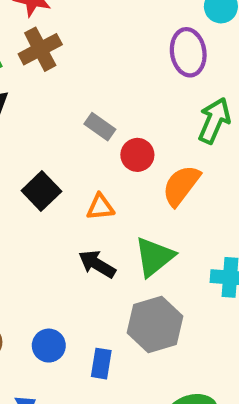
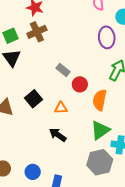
orange semicircle: (181, 185) -> (100, 100), turned -30
green triangle: (154, 257) -> (100, 130), moved
gray hexagon: (155, 325) -> (100, 162), moved

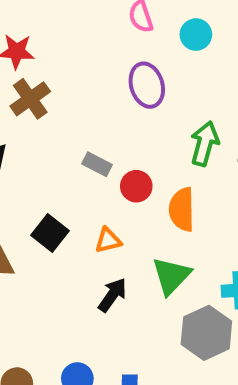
purple ellipse: (107, 37) -> (147, 85), moved
green triangle: (100, 130) -> (171, 276), moved
black arrow: (58, 135) -> (112, 295), turned 102

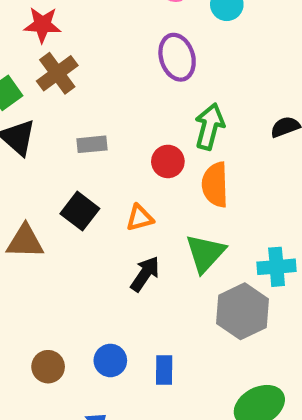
green arrow: (205, 144) -> (209, 126), moved
gray rectangle: (97, 164) -> (92, 144), moved, turned -32

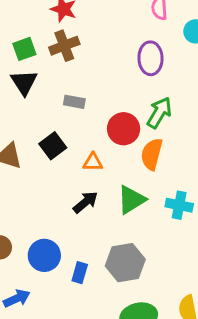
red circle: (168, 161) -> (124, 129), size x1.4
cyan cross: (277, 267) -> (179, 205), moved
gray hexagon: (243, 311) -> (125, 263), moved
blue circle: (110, 360) -> (44, 255), size x1.4

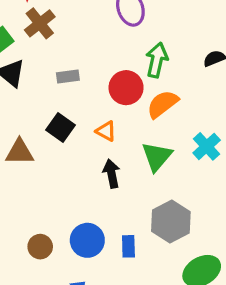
orange semicircle: (152, 154) -> (163, 104), turned 56
orange triangle: (93, 162) -> (106, 131), turned 45
black arrow: (85, 202) -> (111, 174), turned -44
cyan cross: (179, 205) -> (207, 146), turned -36

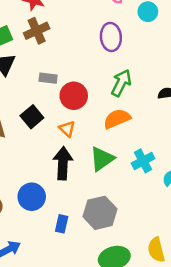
red circle: (126, 88) -> (74, 96), moved
black arrow: (111, 174) -> (63, 163), size x1.4
blue circle: (87, 240) -> (32, 197), moved

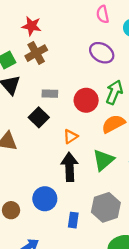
purple ellipse: (111, 37) -> (102, 53), turned -50
red circle: (74, 96) -> (86, 100), moved
black square: (32, 117) -> (39, 117), moved
orange triangle: (67, 129) -> (70, 136), turned 49

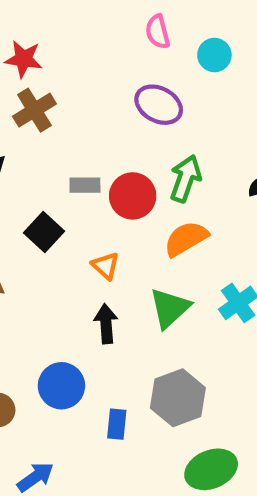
gray rectangle: (50, 94) -> (85, 185), moved
orange triangle: (70, 136) -> (106, 266), turned -42
black arrow: (70, 167) -> (106, 324), size x0.7

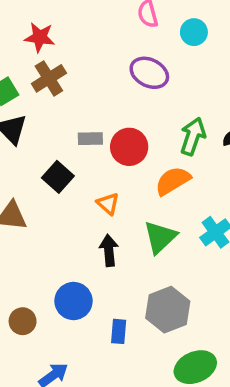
green arrow: (185, 179) -> (193, 136), moved

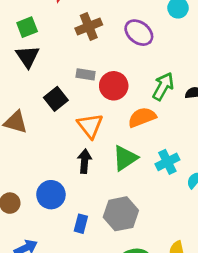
brown cross: (49, 78) -> (89, 27), moved
orange triangle: (108, 204) -> (90, 126), size x1.5

